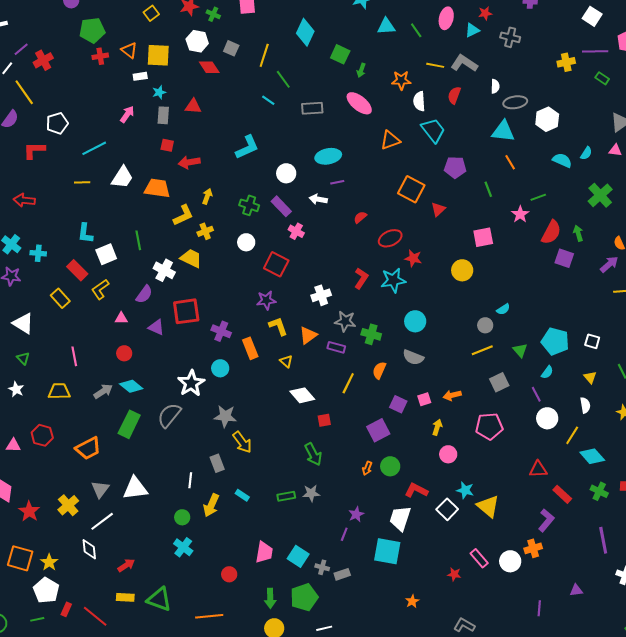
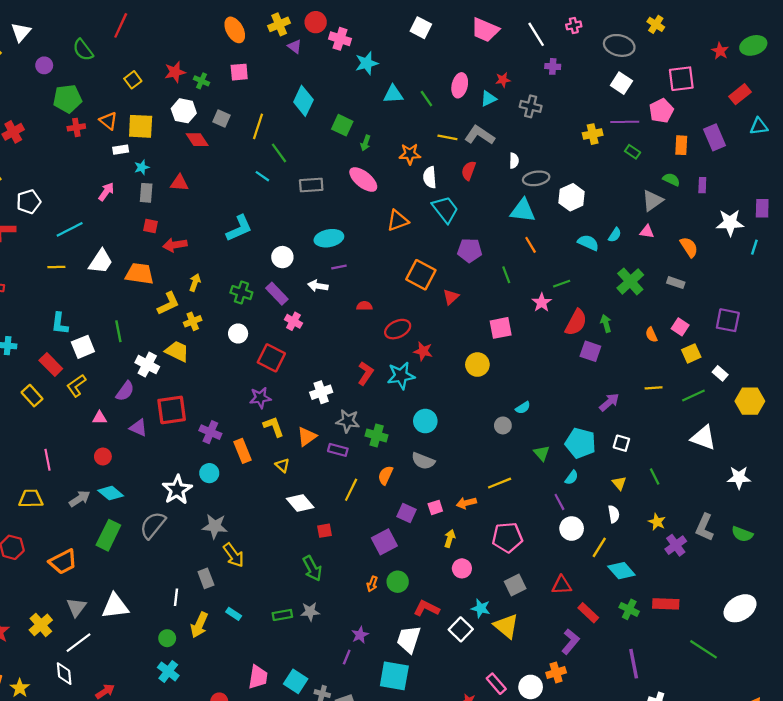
red semicircle: (360, 217) -> (364, 306), turned 40
purple arrow: (609, 264) -> (609, 402), moved
yellow line: (482, 350) -> (500, 483), moved
gray square: (499, 382) -> (515, 585), moved

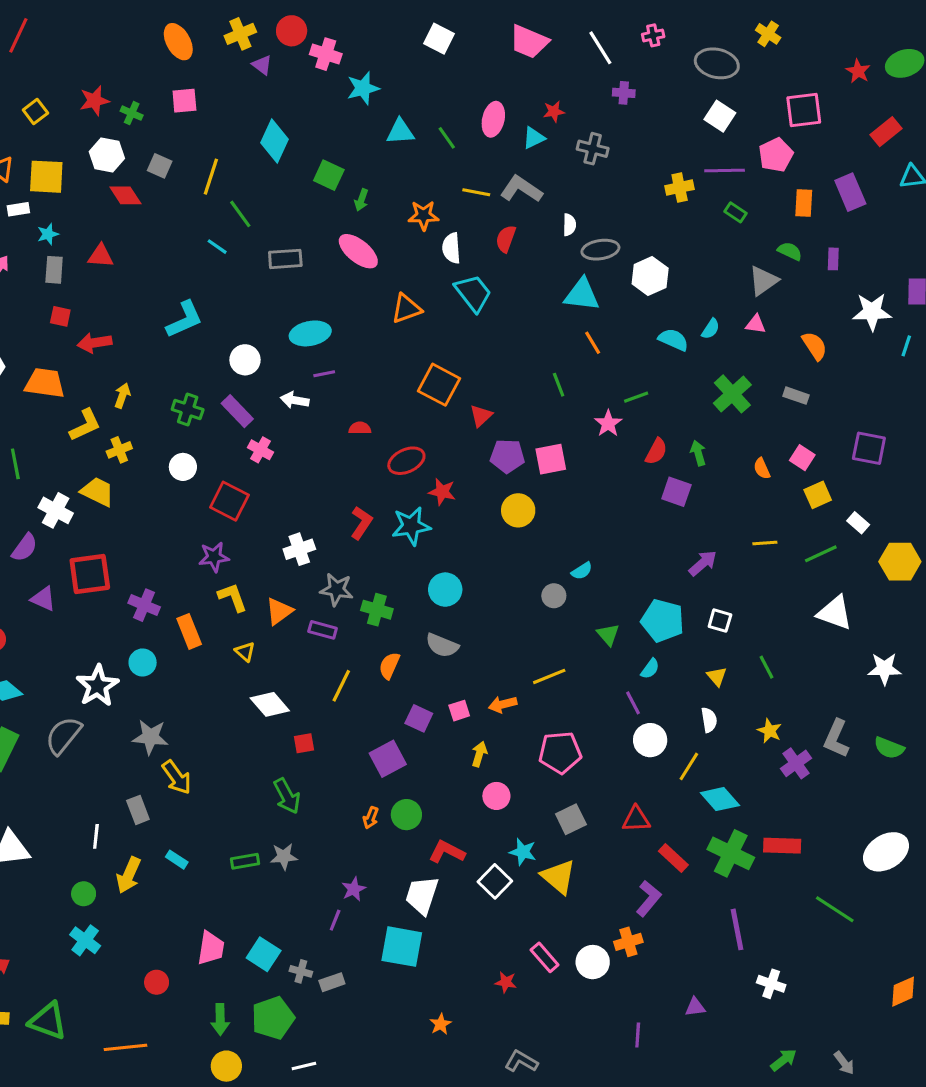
purple pentagon: (470, 250) -> (507, 456), moved
red semicircle: (576, 322) -> (656, 451), size x0.7
green cross: (629, 609) -> (731, 853), size x1.6

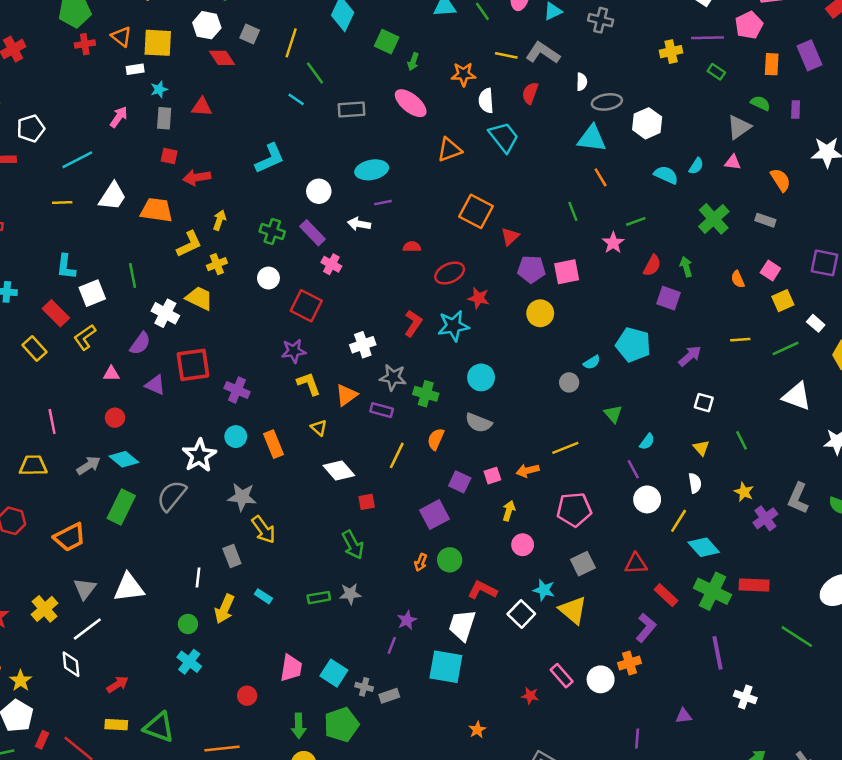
cyan pentagon: (663, 621) -> (633, 345), moved
orange rectangle: (189, 631) -> (273, 444), moved

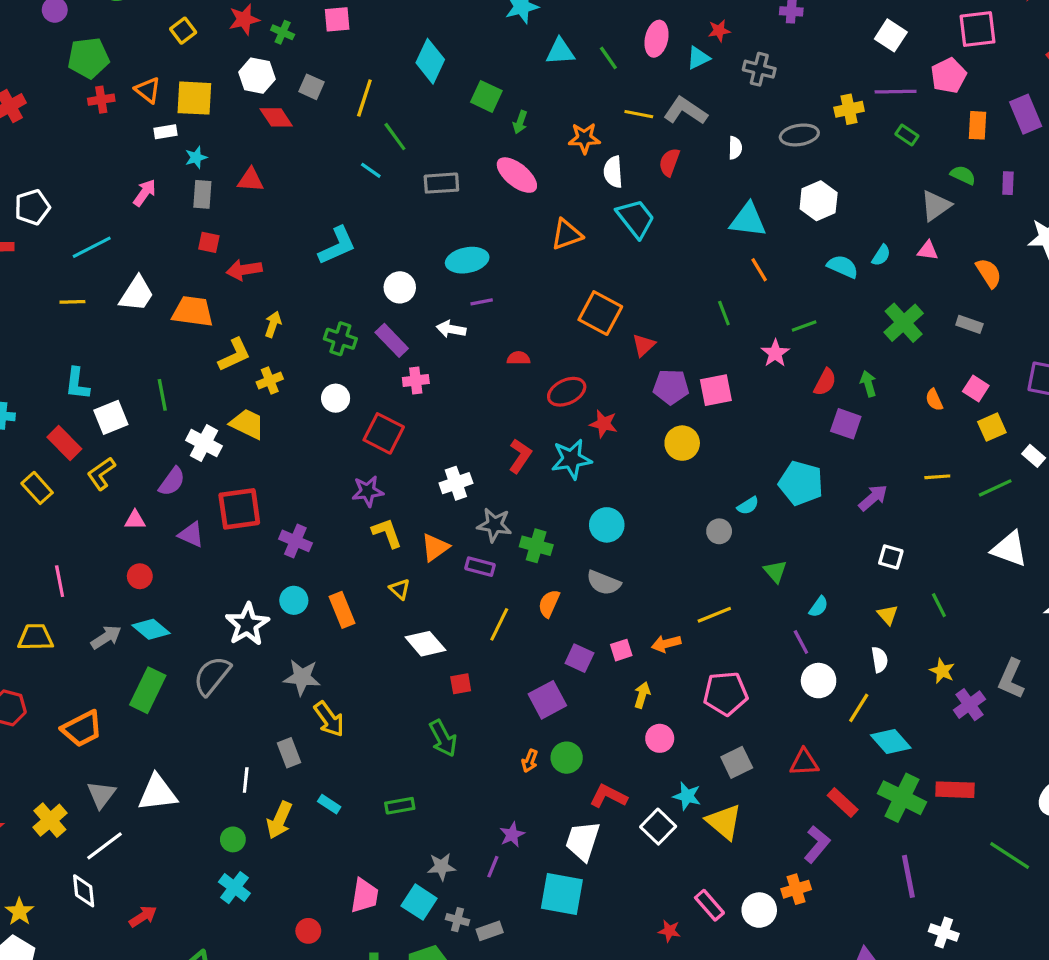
gray ellipse: (607, 102) -> (799, 135), moved
pink cross: (331, 264) -> (416, 380), turned -36
gray star: (350, 594) -> (441, 867), moved

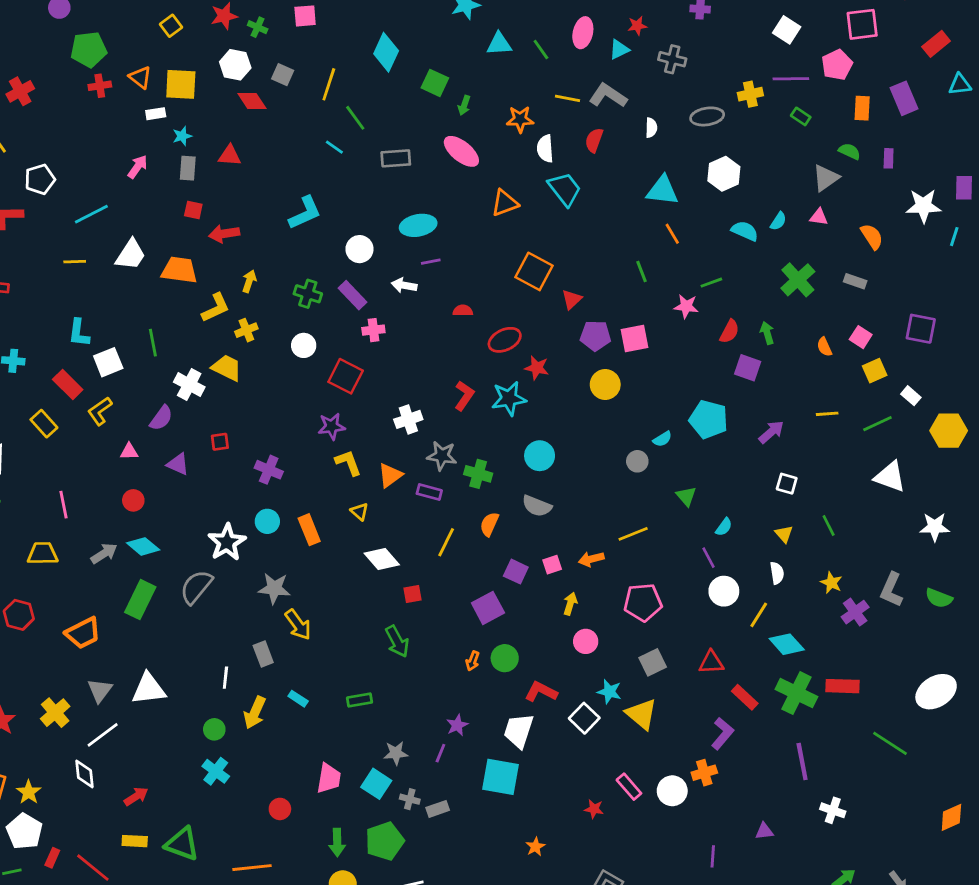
pink star: (775, 353) -> (686, 306), turned -30
red square: (239, 509) -> (220, 442), size x0.5

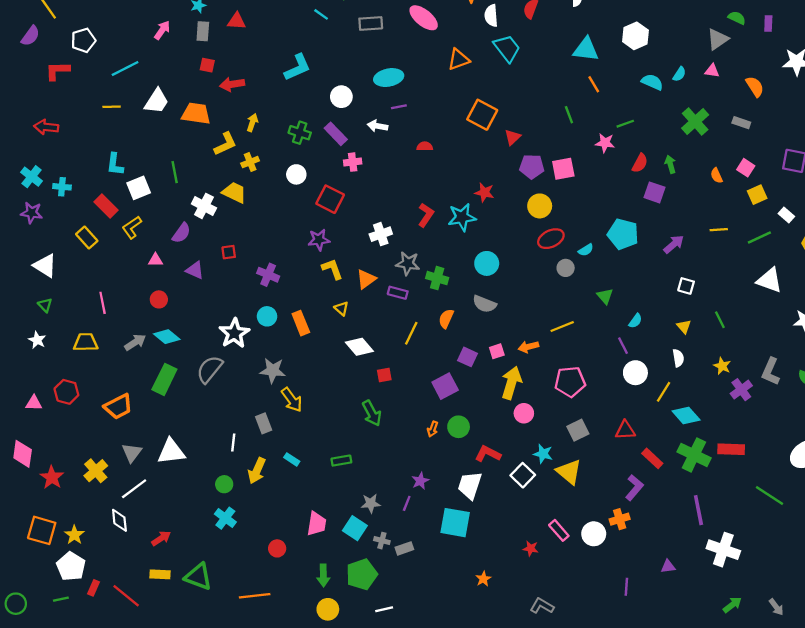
red ellipse: (505, 340) -> (551, 239), moved
yellow arrow: (570, 604) -> (511, 383), size x1.8
white cross: (833, 810) -> (723, 550), size x1.6

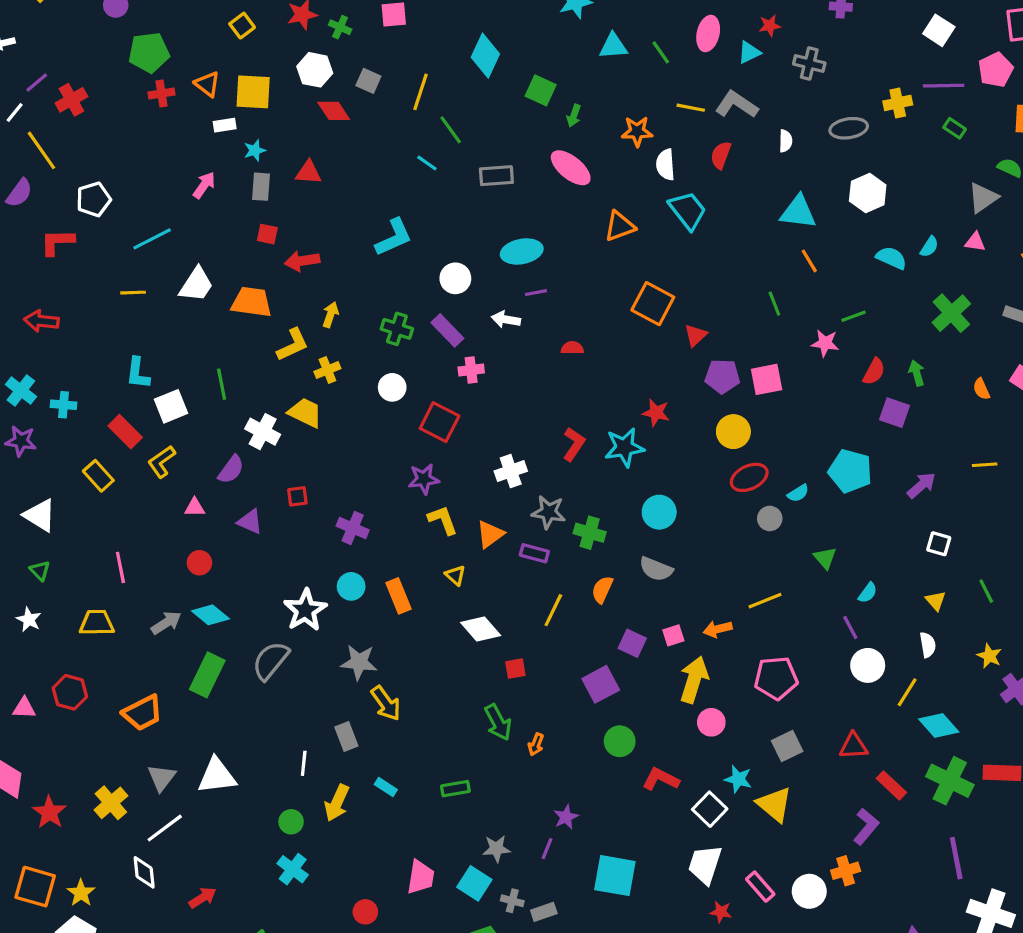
orange arrow: (433, 429) -> (536, 744), moved
white trapezoid: (470, 485) -> (705, 864), moved

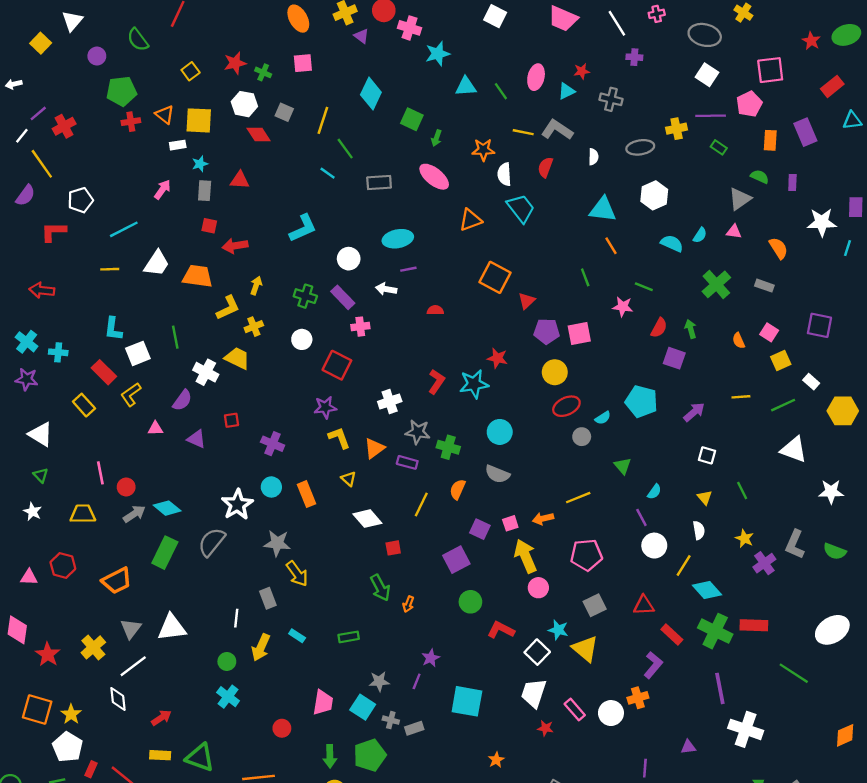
green line: (853, 316) -> (644, 287), turned 42
red circle: (199, 563) -> (126, 487), moved
yellow arrow: (694, 680) -> (525, 556), turned -40

